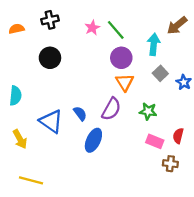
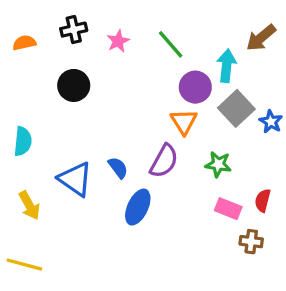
pink star: (92, 28) -> (118, 41), moved
purple circle: (121, 58) -> (195, 87), moved
gray square: (160, 73) -> (236, 108), size x1.5
yellow line: (31, 180) -> (24, 265), moved

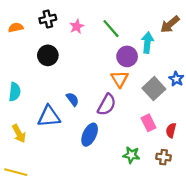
gray square: (236, 108) -> (154, 89), moved
green star: (218, 164) -> (131, 155), moved
blue semicircle: (118, 168) -> (72, 99), moved
blue triangle: (75, 179) -> (49, 116), turned -40
pink rectangle: (228, 209) -> (148, 123), moved, turned 42

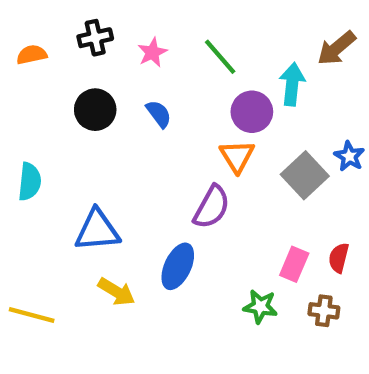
blue semicircle: (72, 99) -> (159, 114), moved
pink rectangle: (148, 123) -> (294, 264), moved, turned 49
yellow arrow: (19, 134) -> (116, 292), moved, turned -30
yellow line: (16, 172) -> (32, 315), moved

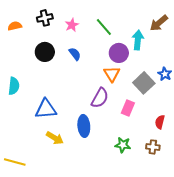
pink rectangle: (294, 264) -> (128, 108), moved
blue ellipse: (178, 266) -> (84, 126), turned -30
yellow line: (32, 315) -> (15, 162), moved

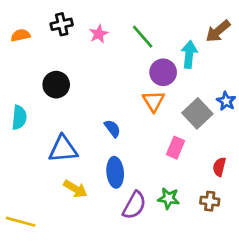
black circle: (45, 52) -> (56, 85), moved
blue semicircle: (75, 54) -> (112, 128), moved
purple semicircle: (100, 98) -> (134, 205), moved

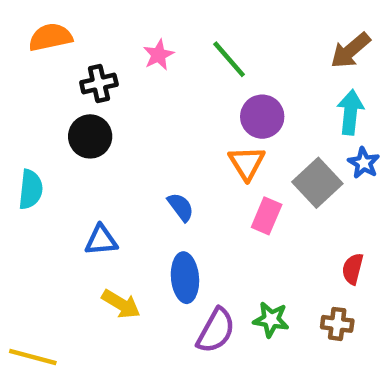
black cross: (62, 24) -> (99, 84), moved
orange semicircle: (21, 35) -> (50, 37), moved, size x1.4
cyan arrow: (189, 54) -> (350, 112), moved
pink rectangle: (175, 148) -> (267, 216), moved
blue triangle: (63, 149) -> (101, 240), size x0.7

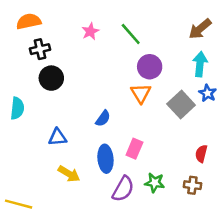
black cross: (99, 84) -> (40, 49), moved
blue semicircle: (181, 207) -> (103, 118), turned 72
pink rectangle: (267, 216) -> (134, 149), moved

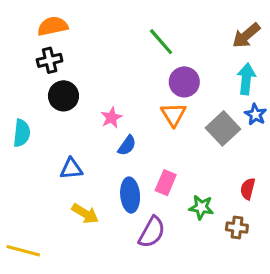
orange semicircle: (29, 21) -> (53, 26), moved
pink star: (90, 31) -> (111, 118), moved
green star: (155, 183) -> (201, 207), moved

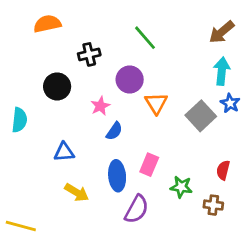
black cross: (50, 60) -> (89, 54), moved
purple circle: (184, 82) -> (130, 80), moved

